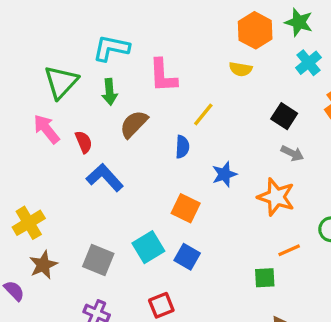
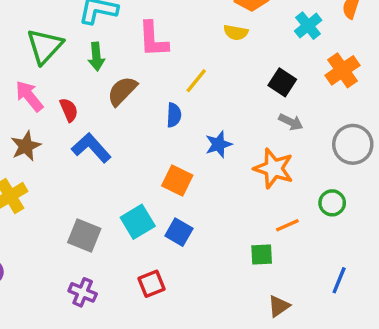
brown star: (43, 265) -> (26, 146), moved

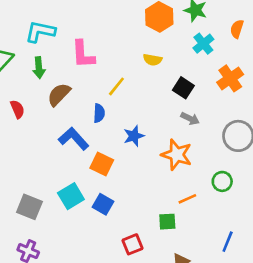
yellow semicircle: (236, 32) -> (153, 60), moved
blue L-shape: (91, 148) -> (74, 139), moved
red square: (151, 284) -> (133, 244), moved

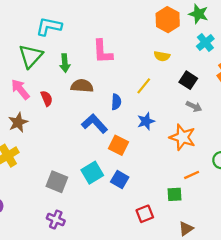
cyan L-shape: (40, 32) -> (49, 26), moved
yellow line: (116, 86) -> (144, 86), moved
brown semicircle: (59, 94) -> (82, 86), turned 50

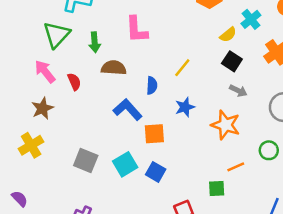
yellow semicircle: (162, 56) -> (228, 35), moved, turned -49
orange square: (119, 145) -> (154, 134), turned -30
gray square: (57, 182) -> (86, 161), moved

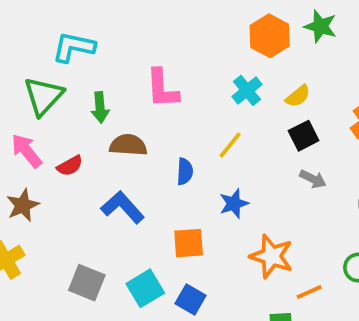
cyan cross: (251, 19) -> (247, 90), moved
black square: (232, 61) -> (304, 136), turned 30
red semicircle: (74, 82) -> (70, 166), turned 84
blue L-shape: (128, 110) -> (123, 207), moved
orange star: (226, 125) -> (271, 256), moved

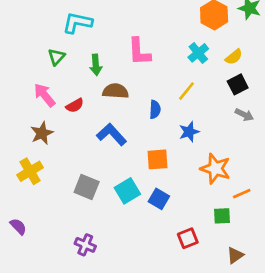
green triangle: (43, 96) -> (56, 57), size x0.6

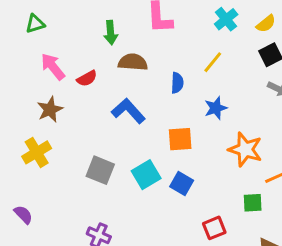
green triangle: (56, 57) -> (35, 24), moved, turned 30

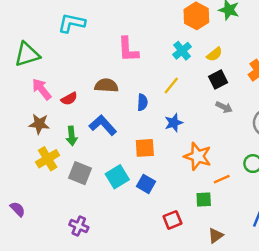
green triangle: (35, 24) -> (27, 54), size x1.6
green arrow: (111, 33) -> (72, 136), moved
brown star: (50, 110) -> (39, 124), turned 30
yellow cross: (37, 152) -> (48, 159), moved

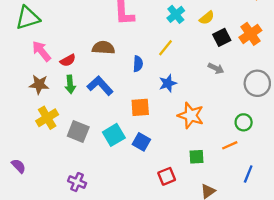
black square: (218, 79) -> (222, 37), moved
green arrow: (72, 136) -> (70, 84), moved
orange line: (222, 179) -> (230, 145), moved

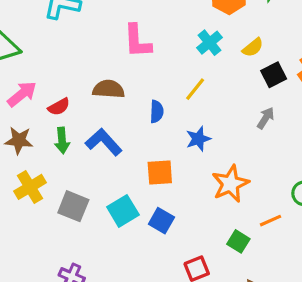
pink arrow: (41, 51) -> (22, 94), turned 90
gray arrow: (216, 68) -> (266, 118), turned -84
orange star: (191, 115) -> (230, 184), turned 30
orange line: (230, 145) -> (270, 221), moved
green square: (196, 157) -> (238, 241), turned 35

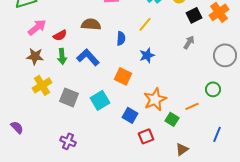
orange square: (160, 172) -> (123, 76), turned 30
orange star: (230, 184) -> (155, 99), moved
blue square: (161, 221) -> (130, 115), moved

